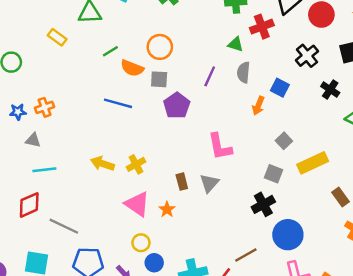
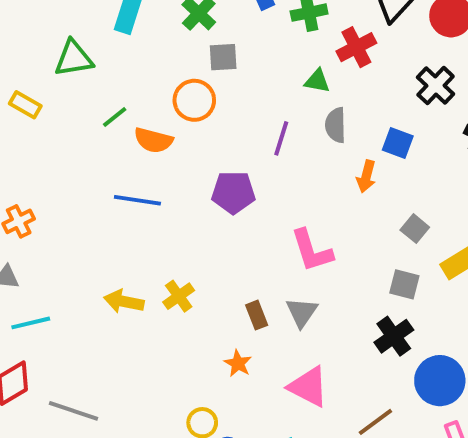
gray square: (159, 79) -> (223, 57), moved
purple pentagon: (177, 106) -> (233, 192), turned -30
pink triangle: (137, 204) -> (308, 387), moved

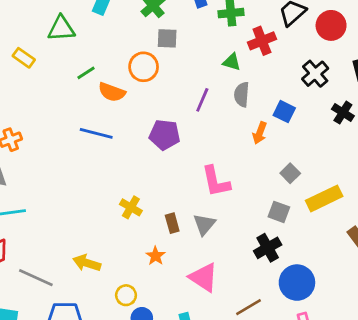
yellow cross: (179, 296) -> (131, 207), moved, turned -30
yellow arrow: (124, 301) -> (87, 263), moved

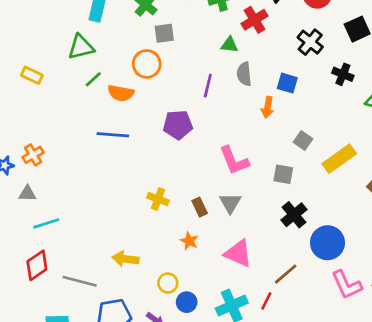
green triangle: (61, 29) -> (81, 47), moved
gray square: (279, 212) -> (283, 174), moved

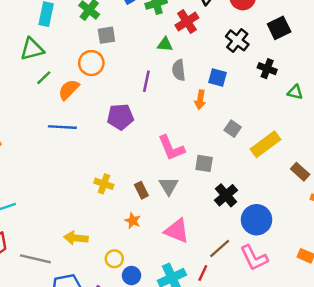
orange semicircle: (121, 93) -> (69, 90), turned 125
gray square: (283, 174) -> (204, 163), moved
pink L-shape: (347, 285) -> (254, 258), moved

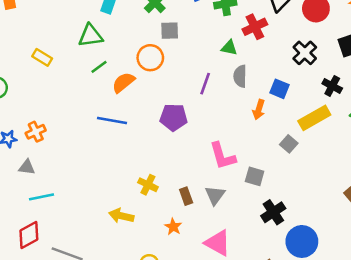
yellow rectangle: (265, 144) -> (314, 118), moved
yellow arrow: (76, 238) -> (121, 216), moved

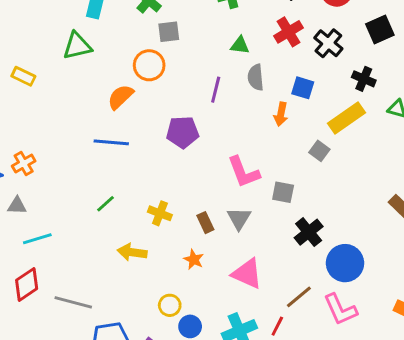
red cross: (255, 27) -> (289, 32), moved
green line: (99, 67) -> (105, 204), moved

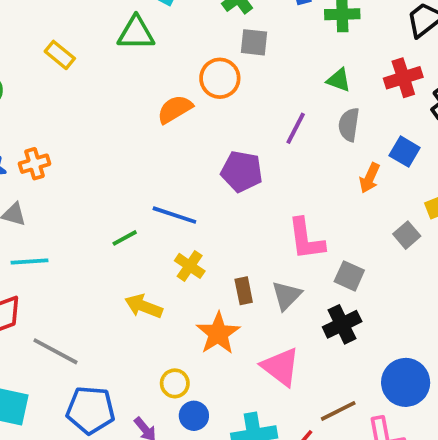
blue line: (111, 142) -> (174, 215), moved
black cross: (309, 232) -> (342, 324), moved
orange star: (194, 259) -> (218, 333), size x1.6

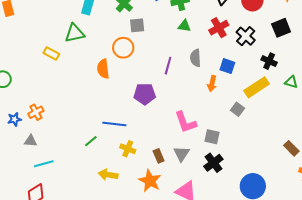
yellow rectangle: (60, 55) -> (51, 54), moved
green triangle: (339, 80) -> (184, 26), moved
orange semicircle: (175, 109) -> (103, 69), turned -54

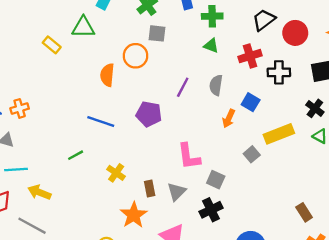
black cross: (246, 36) -> (279, 72), turned 36
black cross: (269, 61) -> (315, 108), moved
blue line: (114, 124) -> (101, 121), moved
yellow arrow: (108, 175) -> (39, 192), moved

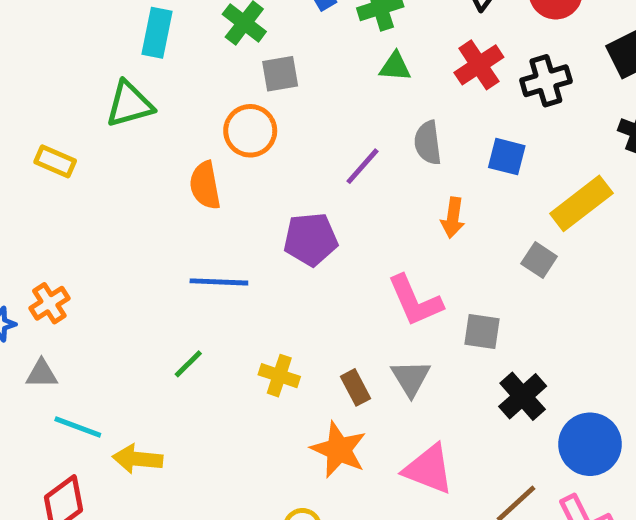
yellow rectangle: (52, 45) -> (55, 161), moved
purple line: (183, 87) -> (363, 166), turned 30
orange arrow: (229, 119) -> (453, 218), moved
cyan line: (16, 170) -> (78, 427), turned 40
black cross: (211, 210) -> (523, 396), moved

